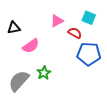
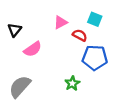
black triangle: (14, 28) -> (15, 30), turned -40
green star: (44, 73) -> (72, 83), moved

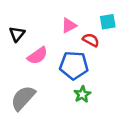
cyan square: (95, 19) -> (108, 22), turned -32
blue pentagon: (95, 58) -> (74, 65), moved

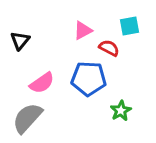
pink semicircle: (38, 56) -> (42, 83), moved
green star: (82, 94) -> (121, 111), moved

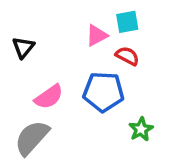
cyan square: (130, 26) -> (127, 22), moved

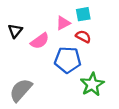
pink semicircle: (49, 97) -> (40, 41), moved
green star: (141, 129) -> (92, 84), size x1.5

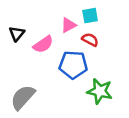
green star: (92, 84) -> (100, 91), turned -30

